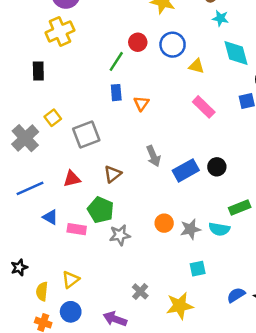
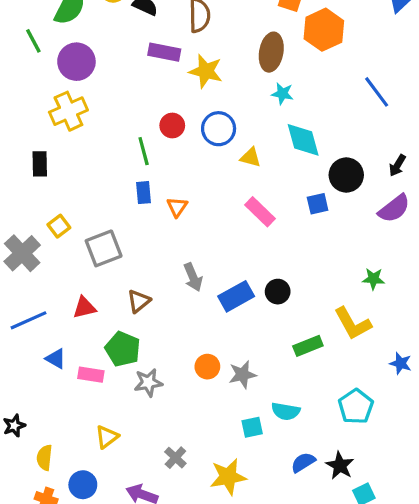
green line: (116, 61) -> (144, 151), turned -48
cyan semicircle: (219, 229) -> (286, 411), moved
yellow triangle: (71, 279) -> (107, 437), moved

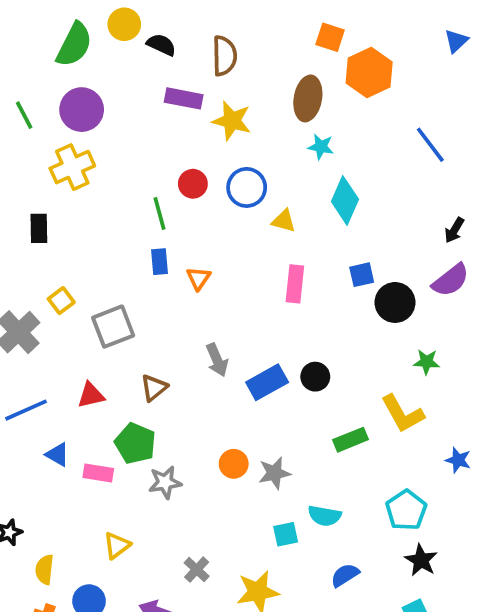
green line: (33, 41) -> (24, 115), moved
cyan diamond: (303, 140) -> (345, 200), turned 39
black circle: (346, 175) -> (395, 302), moved
pink rectangle: (260, 212) -> (295, 284), turned 52
black star: (340, 466) -> (421, 560), moved

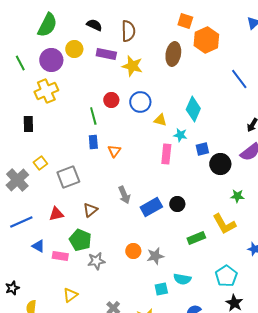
yellow circle: (124, 24) -> (74, 49), moved
cyan star: (321, 147) -> (180, 135), moved

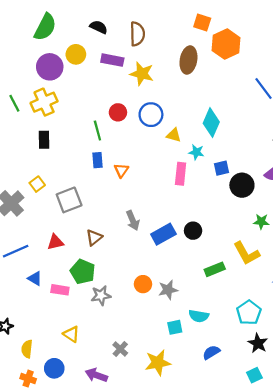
green line: (20, 63) -> (14, 103), moved
black rectangle: (28, 124) -> (44, 140), moved
yellow triangle: (70, 295) -> (71, 334), turned -49

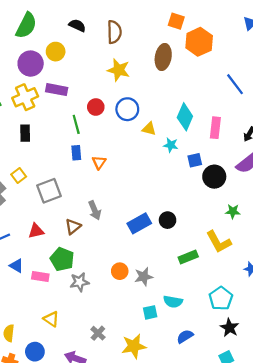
purple rectangle: (112, 60) -> (57, 90), moved
pink rectangle: (181, 174) -> (215, 128), moved
gray arrow: (133, 220) -> (95, 210), moved

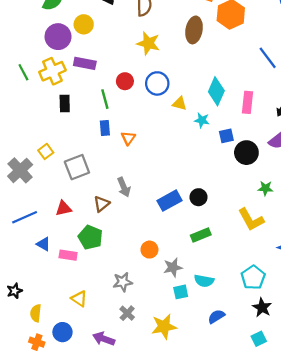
black rectangle: (25, 133) -> (65, 104), moved
green rectangle: (188, 257) -> (201, 235), moved
gray star: (144, 277) -> (173, 267), moved
gray star: (79, 282) -> (123, 282), moved

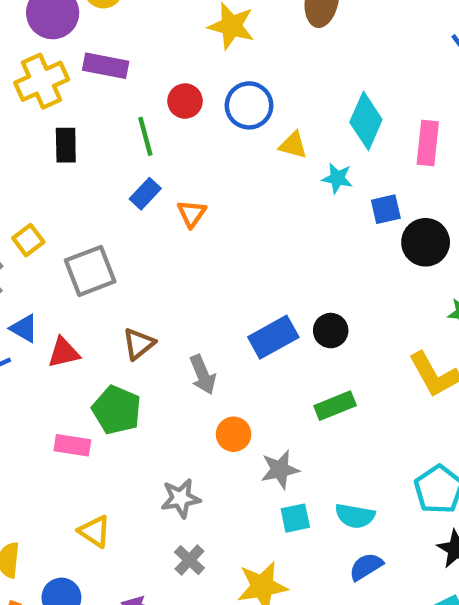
blue rectangle: (105, 128) -> (145, 194), turned 48
gray arrow: (124, 187) -> (203, 375), moved
blue triangle: (44, 244) -> (24, 328), moved
cyan semicircle: (204, 281) -> (355, 516), moved

